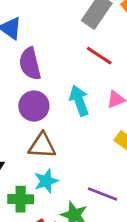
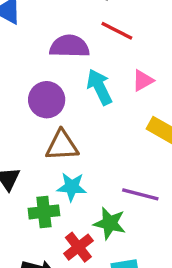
purple semicircle: (30, 64) -> (69, 46), moved, turned 112
cyan star: (46, 181) -> (72, 187), turned 30

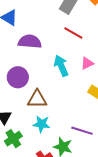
purple semicircle: (69, 46) -> (30, 42), moved
purple circle: (47, 100) -> (18, 77), moved
green cross: (44, 212) -> (13, 139), moved, turned -30

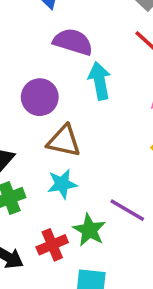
cyan arrow: (61, 66) -> (100, 81), moved
cyan star: (42, 124) -> (62, 184), turned -30

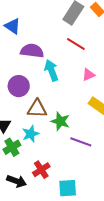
cyan star: (62, 184) -> (31, 134), moved
green star: (89, 230) -> (60, 121), moved

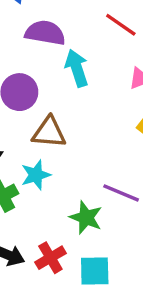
green star: (60, 121) -> (86, 218), moved
red cross: (41, 170) -> (50, 258), moved

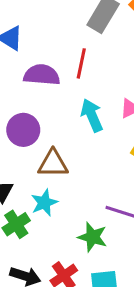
red line: (121, 25) -> (81, 63), moved, turned 72
cyan arrow: (77, 68) -> (92, 115), moved

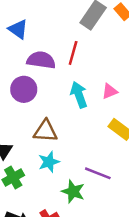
purple circle: (23, 130) -> (24, 89), moved
cyan star: (44, 203) -> (49, 162), moved

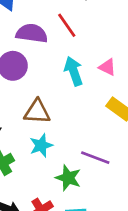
red line: (73, 53) -> (67, 25), turned -50
pink triangle: (110, 91) -> (107, 67), turned 49

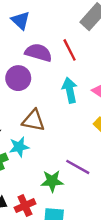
cyan star: (41, 145) -> (19, 147), moved
green star: (68, 178) -> (52, 181), turned -30

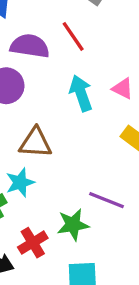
red cross: (25, 206) -> (33, 243), moved

